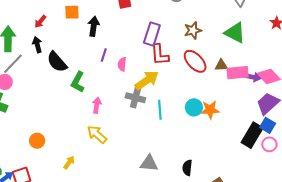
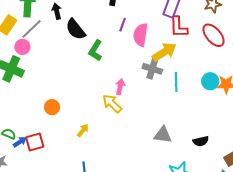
pink semicircle: (122, 64) -> (141, 35), size x1.6
pink arrow: (97, 105) -> (120, 87), moved
black semicircle: (187, 168) -> (201, 141), turned -112

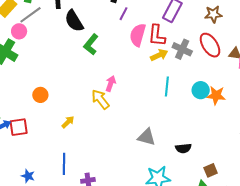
purple line: (123, 25) -> (124, 14), moved
red L-shape: (179, 27) -> (157, 36), moved
yellow arrow: (164, 52) -> (159, 55), size x0.7
gray cross: (152, 69) -> (182, 49), moved

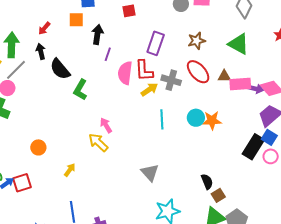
pink arrow: (111, 84) -> (106, 125), turned -42
gray triangle: (147, 137) -> (150, 173), turned 42
black semicircle: (183, 148) -> (207, 182), moved, turned -98

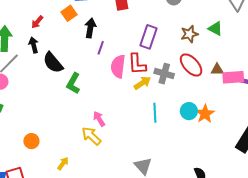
orange square: (76, 20) -> (69, 13), turned -35
green triangle: (239, 44) -> (215, 29), moved, size x0.7
orange star: (212, 120) -> (205, 114), turned -30

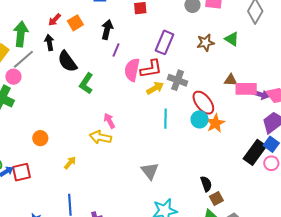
orange square: (69, 13) -> (75, 23), moved
red L-shape: (137, 64) -> (151, 69), turned -100
red ellipse: (191, 65) -> (203, 103), moved
yellow arrow: (91, 136) -> (100, 137), turned -35

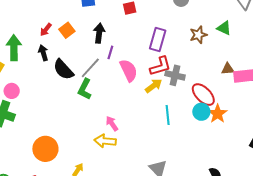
gray line: (23, 59) -> (90, 68), moved
red L-shape: (151, 69) -> (160, 66), moved
pink semicircle: (132, 70) -> (129, 70), turned 150
orange circle: (40, 138) -> (45, 149), size x1.6

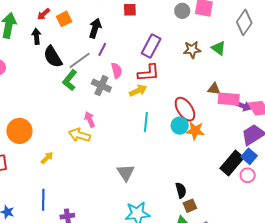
pink semicircle: (129, 70) -> (117, 71), size x0.7
gray cross: (175, 75) -> (101, 86), moved
orange star: (218, 114) -> (195, 131), turned 30

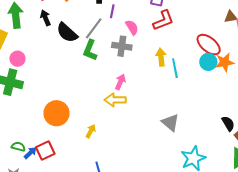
yellow arrow: (138, 91) -> (161, 57), moved, turned -54
pink arrow: (90, 119) -> (120, 82), turned 63

